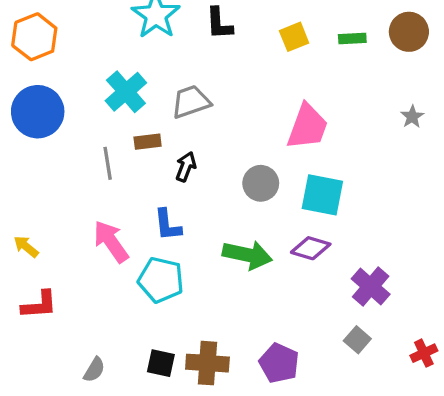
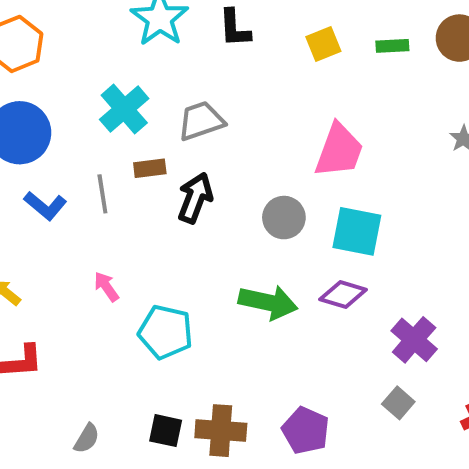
black arrow: (186, 167) -> (195, 198), size x1.4
blue L-shape: (168, 225) -> (45, 206), moved, turned -44
pink arrow: (111, 242) -> (106, 287), size x0.6

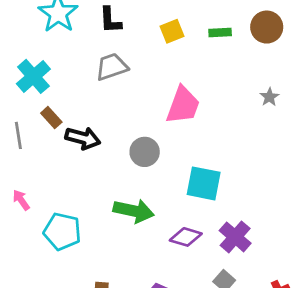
gray trapezoid: (201, 121) -> (112, 67), moved
brown rectangle: (150, 168) -> (51, 118), turned 55
black arrow: (195, 198) -> (83, 138), turned 84
cyan square: (357, 231) -> (204, 183), moved
purple diamond: (343, 294) -> (186, 237), moved

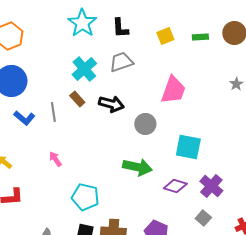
cyan cross: (33, 76) -> (84, 69), moved
black arrow: (83, 138) -> (111, 104), moved
cyan pentagon: (62, 231) -> (85, 197), moved

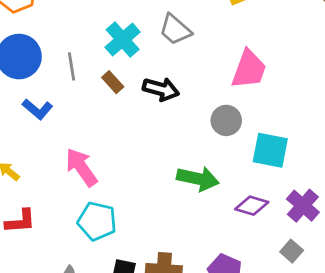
gray trapezoid: (121, 62) -> (175, 30), turned -120
gray line: (53, 112) -> (71, 66), moved
gray circle: (145, 124) -> (226, 120), moved
pink arrow: (55, 159) -> (81, 167), size x1.8
cyan pentagon: (85, 197) -> (97, 221), moved

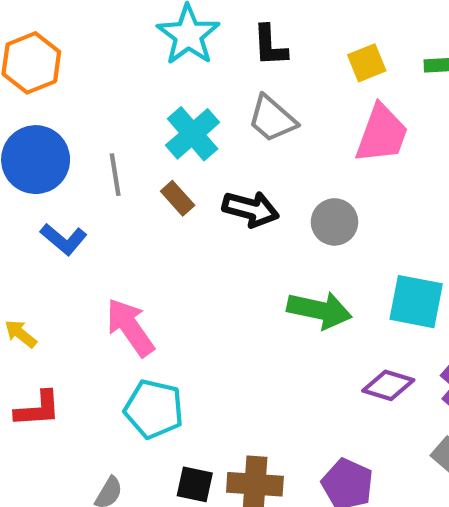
pink trapezoid: (249, 69) -> (382, 134), moved
gray circle: (226, 120) -> (334, 222), moved
green arrow: (198, 179) -> (319, 310), moved

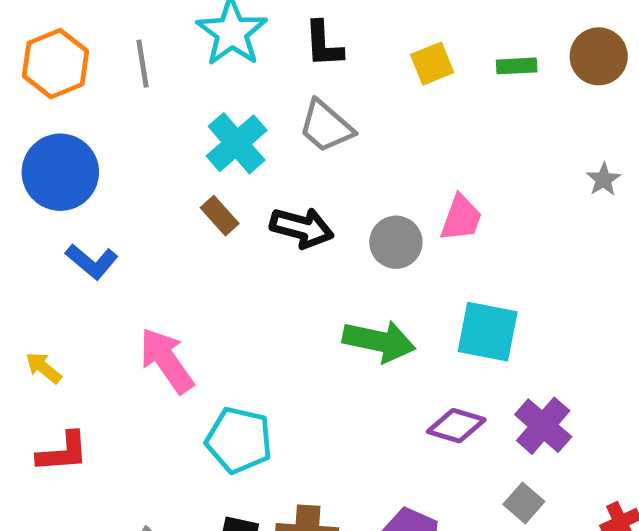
pink trapezoid: (382, 134) -> (461, 218), moved, size x0.7
gray line: (115, 175) -> (142, 64), moved
cyan pentagon: (154, 409) -> (239, 440), moved

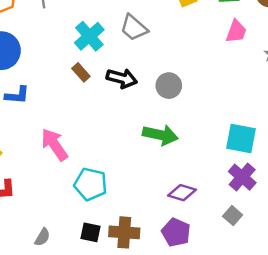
pink trapezoid: (461, 218) -> (236, 31), moved
blue L-shape: (92, 262) -> (17, 95), turned -35
cyan square: (488, 332) -> (241, 139), moved
purple diamond: (456, 426) -> (182, 193), moved

